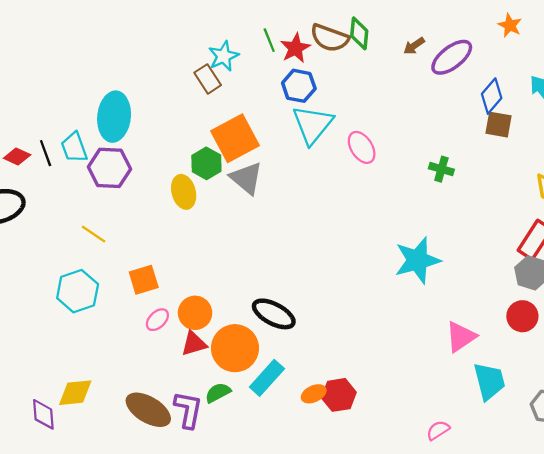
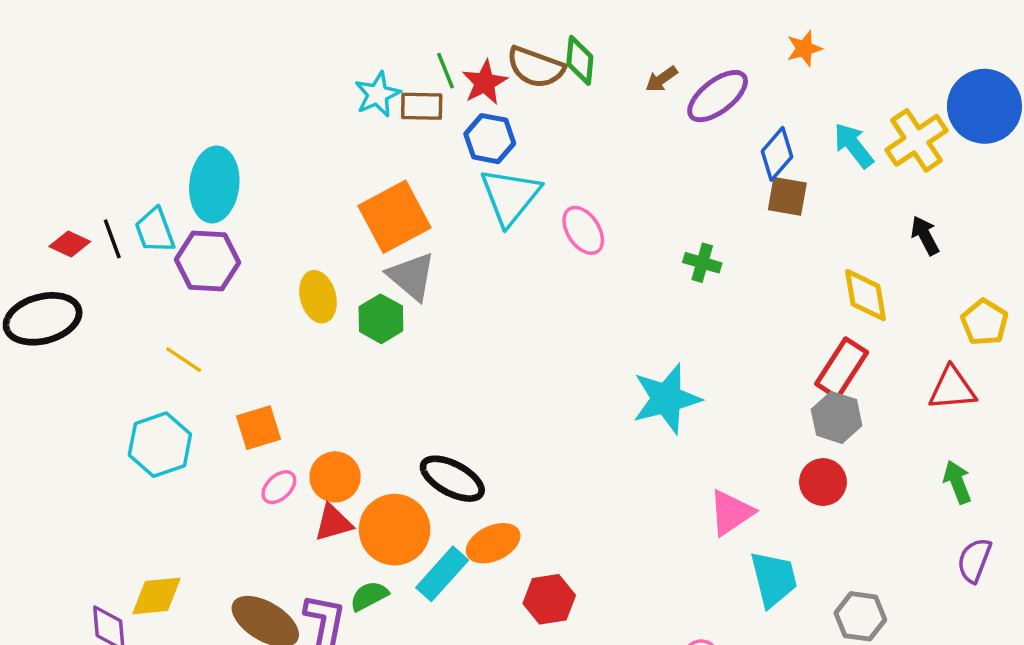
orange star: (510, 25) -> (804, 48), turned 30
brown rectangle: (208, 79) -> (422, 106), moved, turned -56
green hexagon: (206, 163) -> (381, 319), moved
orange ellipse: (314, 394) -> (493, 543), moved, size x1.4

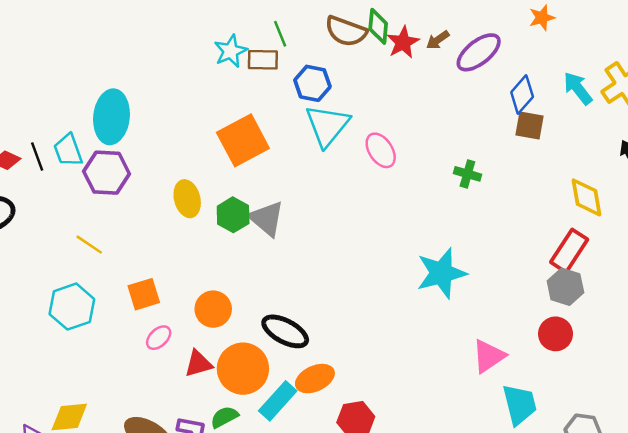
red star: (485, 82) -> (403, 42), moved
gray triangle: (412, 276) -> (267, 219), moved
orange circle: (335, 477) -> (213, 309), moved

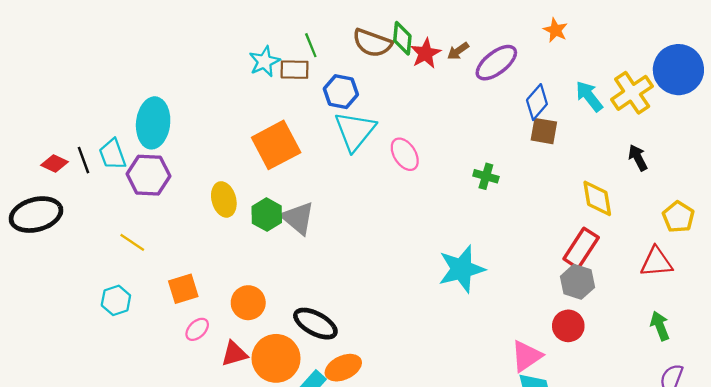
orange star: (542, 18) -> (556, 30), turned -30
cyan hexagon: (72, 307) -> (116, 300), size x0.7
pink triangle: (489, 356) -> (527, 356), moved

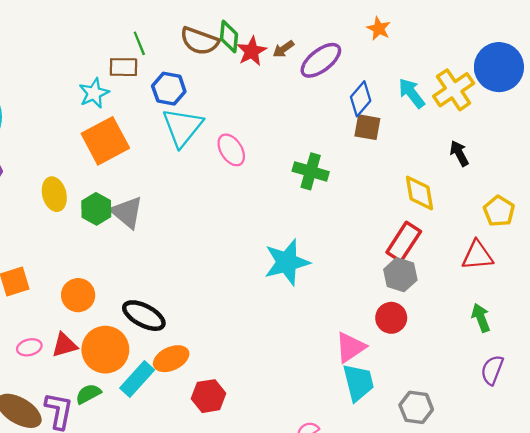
cyan star: (264, 61) -> (94, 93), moved
green cross: (486, 176) -> (311, 171), size x1.4
pink ellipse: (197, 329) -> (29, 347), moved, turned 30

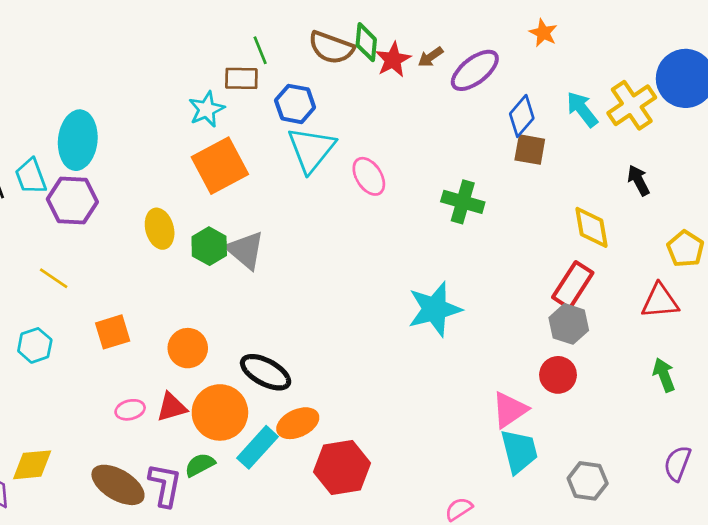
purple semicircle: (492, 370) -> (677, 463), moved
red hexagon: (209, 396) -> (342, 467), size x1.4

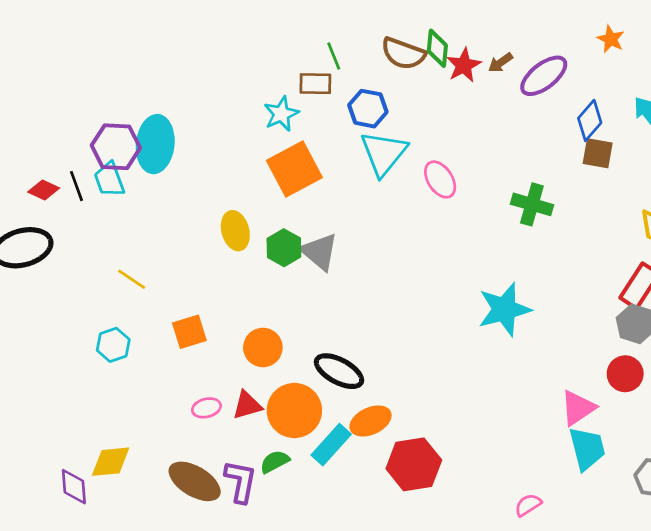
purple hexagon: (72, 201) -> (116, 147), moved

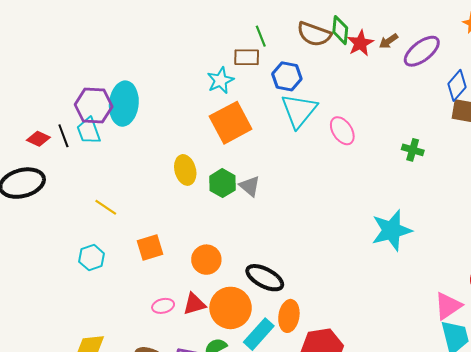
green cross: (532, 204) -> (413, 150), size x0.7
gray triangle: (319, 252) -> (250, 186), size x0.7
orange ellipse: (371, 421) -> (289, 316), turned -56

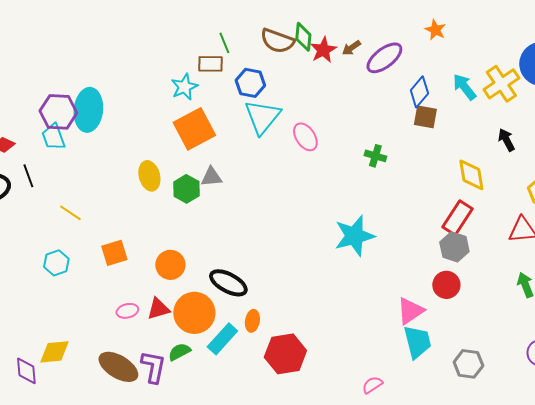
black line: (63, 136) -> (28, 176), moved
gray triangle: (250, 186) -> (211, 177), moved, turned -45
orange ellipse: (289, 316) -> (252, 321), size x0.7

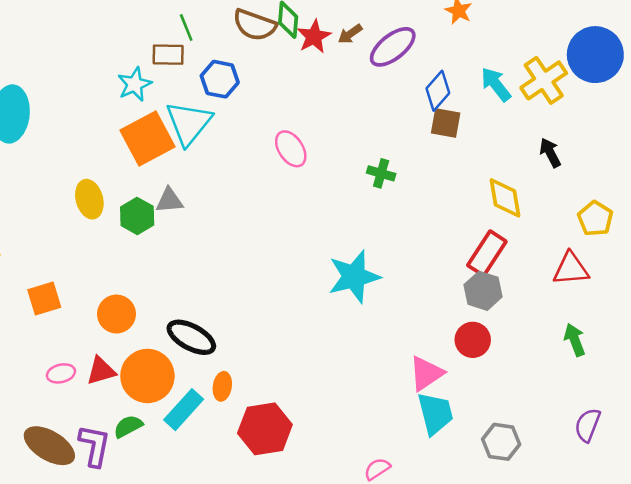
cyan triangle: (262, 117) -> (189, 123), moved

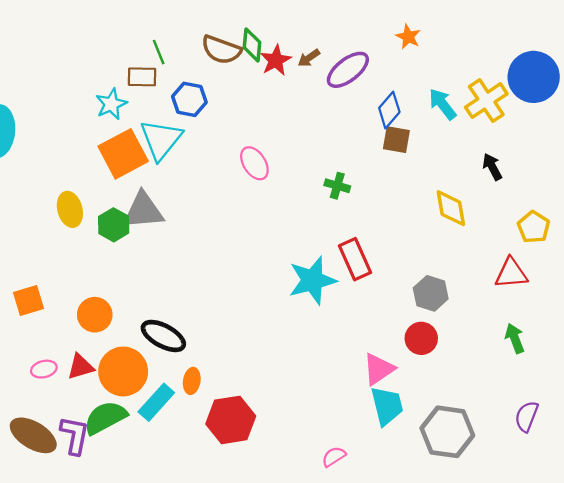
gray triangle: (169, 200) -> (143, 211), size x1.6
red rectangle: (487, 253) -> (355, 259), moved, turned -57
green semicircle: (128, 426) -> (105, 418), size x1.6
gray hexagon: (501, 442) -> (447, 432), size x1.5

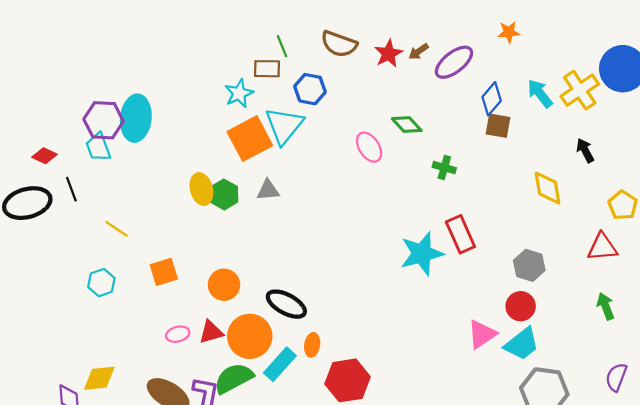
orange star: (408, 37) -> (509, 32), turned -30
green diamond: (252, 45) -> (407, 125), moved, turned -48
gray triangle: (143, 211) -> (268, 190), size x0.6
green hexagon: (114, 225) -> (224, 194), moved
cyan trapezoid: (387, 406) -> (522, 344), moved, turned 66

